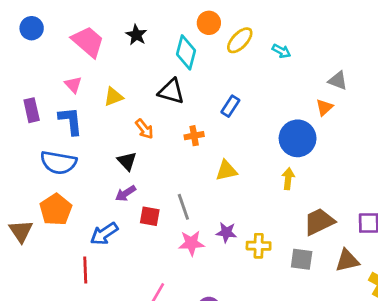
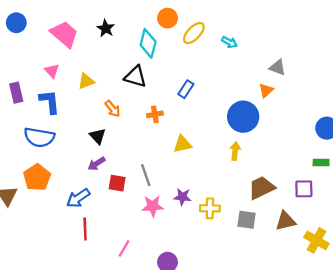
red line: (85, 270) -> (85, 229), moved

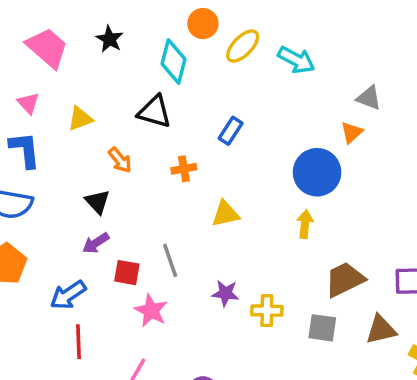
cyan arrow: (229, 42) -> (296, 60), size x1.5
pink star: (153, 206) -> (151, 311), moved, turned 30

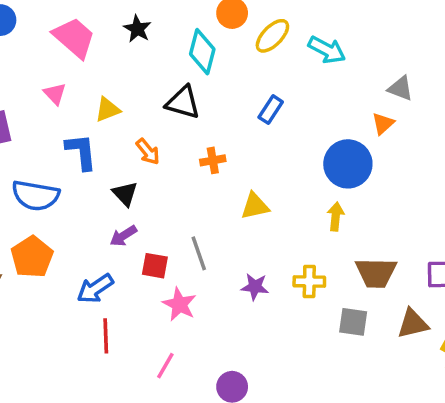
blue rectangle: (231, 131) -> (271, 110), moved
blue L-shape: (25, 150) -> (81, 152), moved
brown trapezoid: (345, 279) -> (376, 273), turned -153
yellow cross: (267, 311) -> (309, 281), moved

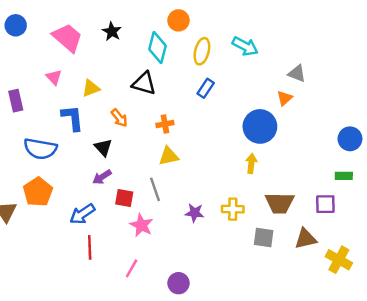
yellow ellipse: (272, 36) -> (202, 51), moved, turned -30
yellow triangle: (255, 206) -> (169, 156), moved

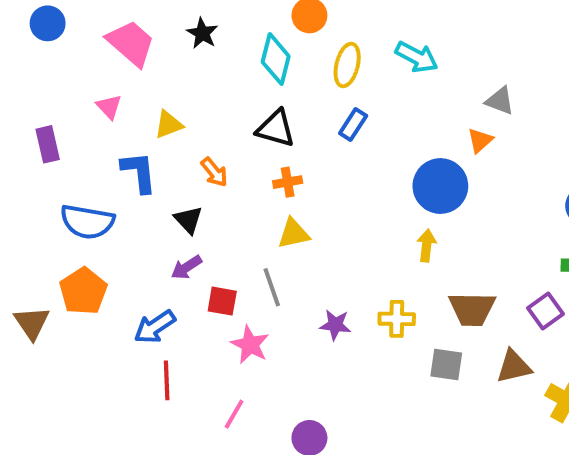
black triangle: (144, 83) -> (276, 128), moved
purple square: (325, 204) -> (545, 311), turned -35

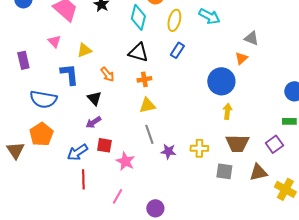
yellow arrow: (426, 246) -> (227, 111), moved
gray line: (272, 287) -> (149, 134), moved
red square: (222, 301) -> (104, 145), moved

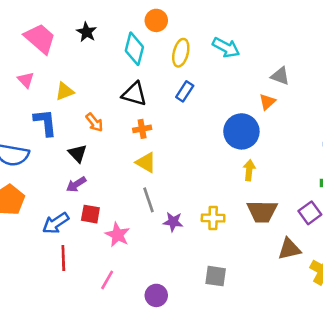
yellow triangle: (147, 105) -> (146, 162), turned 42
gray square: (224, 171) -> (216, 276), moved

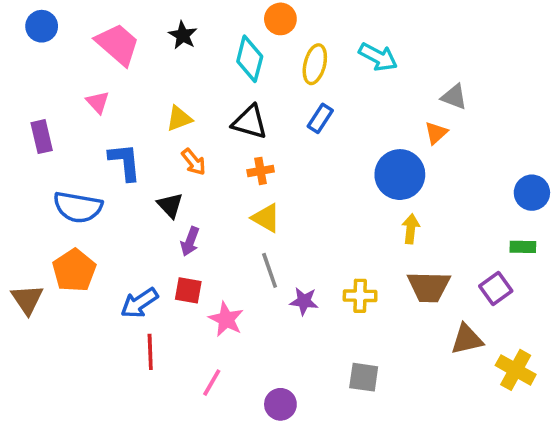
yellow triangle: (65, 91) -> (179, 118), moved
purple arrow: (76, 184) -> (190, 241), moved, turned -36

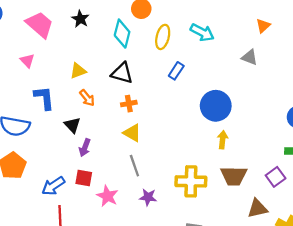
blue rectangle: (320, 118) -> (176, 71), moved
orange triangle: (436, 133) -> (263, 26), moved
yellow cross: (360, 296) -> (191, 181), size x1.5
purple star: (304, 301) -> (148, 197), moved

